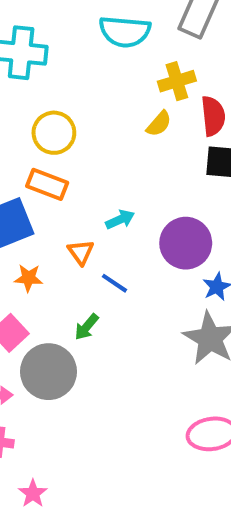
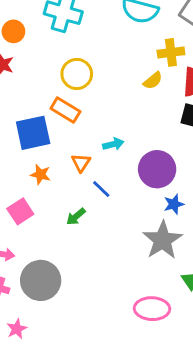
gray circle: (48, 372) -> (41, 280), moved

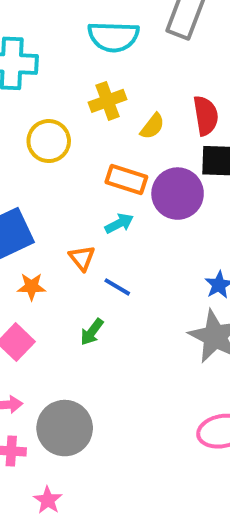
yellow cross: (171, 52) -> (107, 101), moved
orange rectangle: (65, 110) -> (126, 179), moved
purple circle: (157, 169) -> (178, 194), moved

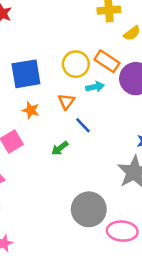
yellow circle: (49, 141) -> (76, 64), moved
gray circle: (65, 428) -> (89, 209), moved

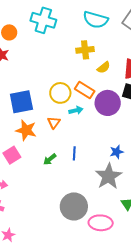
orange star: (31, 110) -> (26, 130), size x1.5
blue line: (83, 125) -> (74, 153), moved, turned 48

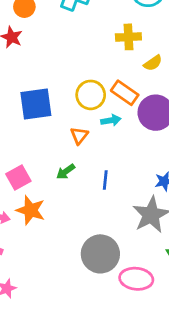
orange star: (26, 130) -> (31, 210), moved
green arrow: (50, 159) -> (66, 172), moved

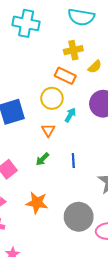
orange rectangle: (125, 93) -> (65, 76), moved
cyan arrow: (111, 120) -> (70, 115), turned -40
orange star: (31, 210) -> (37, 203), moved

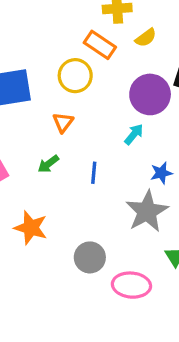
cyan arrow: (70, 115) -> (134, 134), moved
gray circle: (79, 217) -> (90, 257), size x0.7

